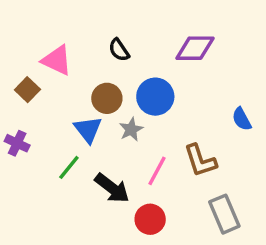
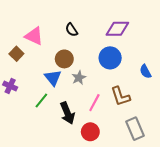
blue circle: (155, 97) -> (110, 58), moved
black arrow: (112, 188) -> (67, 113), turned 30

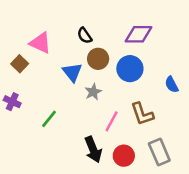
brown circle: (64, 59) -> (98, 59), moved
blue triangle: (53, 78) -> (72, 72), moved
black arrow: (67, 113) -> (93, 150), moved
red circle: (90, 132) -> (124, 156), moved

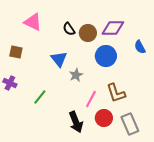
pink triangle: (40, 43) -> (33, 22), moved
brown circle: (98, 59) -> (88, 33), moved
brown square: (20, 64) -> (16, 52), turned -32
blue semicircle: (172, 85) -> (140, 47), moved
red circle: (124, 156) -> (104, 118), moved

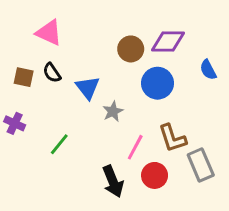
black semicircle: (69, 29) -> (52, 73), moved
gray rectangle: (130, 124) -> (201, 165), moved

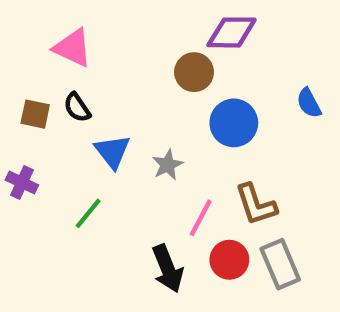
purple diamond: (168, 42) -> (232, 32), moved
blue triangle: (88, 88) -> (112, 152), moved
gray rectangle: (201, 165) -> (280, 264), moved

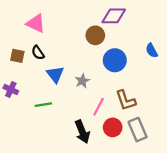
green line: (88, 213) -> (43, 105), turned 42

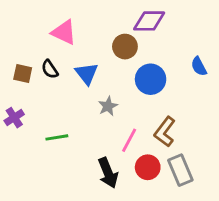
pink triangle: (36, 23) -> (64, 32), moved
blue triangle: (55, 74) -> (87, 74), moved
purple cross: (11, 89) -> (14, 118), turned 32
brown L-shape: (126, 100) -> (165, 132), turned 55

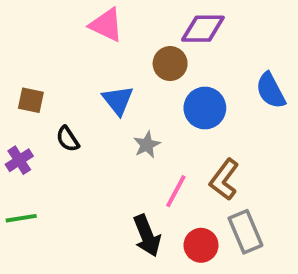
pink triangle: (64, 32) -> (106, 25), moved
blue semicircle: (199, 66) -> (271, 91), size x1.4
black semicircle: (50, 69) -> (68, 139), moved
green line: (57, 137) -> (21, 218), moved
red circle: (148, 167) -> (201, 245), moved

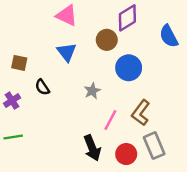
purple diamond: (203, 29) -> (127, 18), turned -32
blue semicircle: (271, 91) -> (169, 36), moved
blue triangle: (118, 100) -> (67, 52), moved

